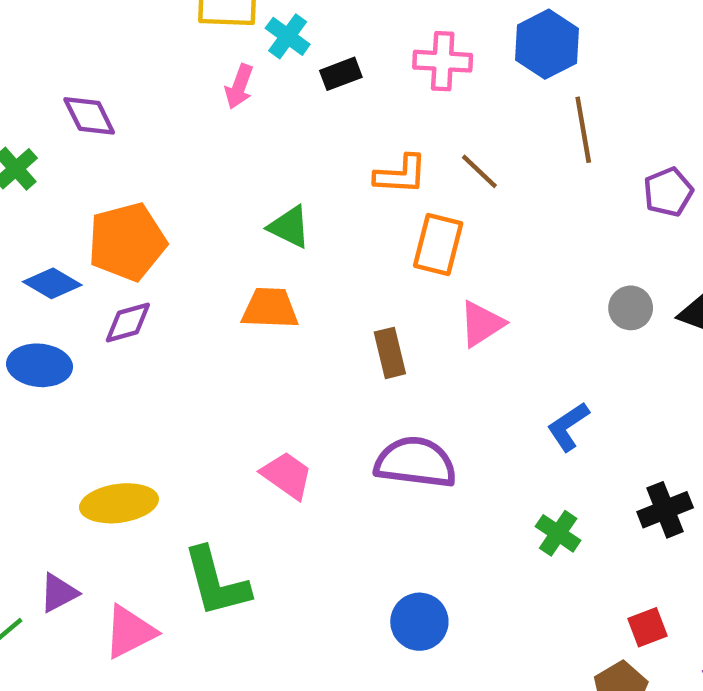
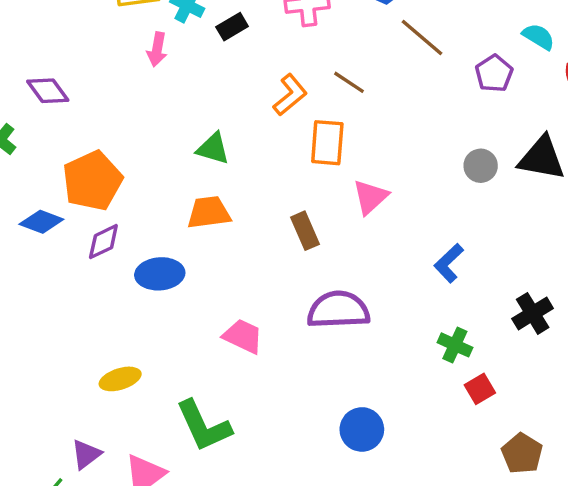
brown line: (583, 130) -> (422, 38), turned -30
orange L-shape: (401, 175) -> (290, 95), turned -33
blue ellipse: (40, 365) -> (160, 274), moved
yellow ellipse: (119, 503) -> (120, 379), size x0.7
red square: (647, 627) -> (480, 389), moved

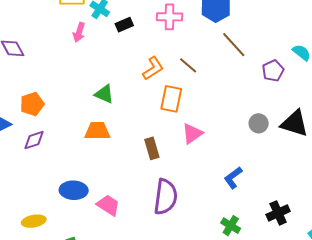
orange pentagon: (92, 181) -> (32, 104), size x0.7
blue ellipse: (160, 274) -> (74, 190), moved
purple semicircle: (338, 310) -> (165, 197), turned 93

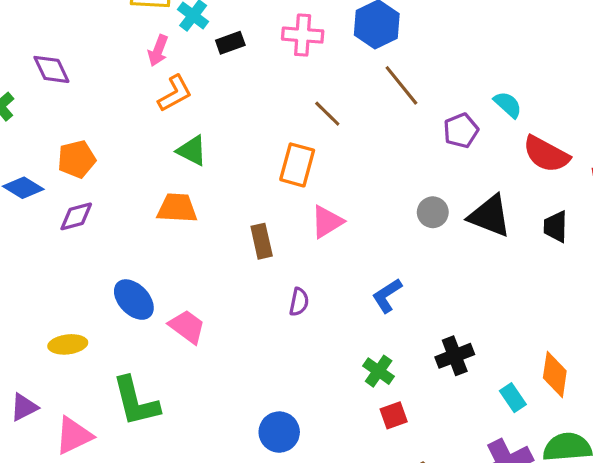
orange L-shape: (153, 68) -> (175, 93), moved
blue ellipse: (74, 190) -> (134, 300), turned 40
purple semicircle: (165, 197) -> (299, 302), moved, size x0.5

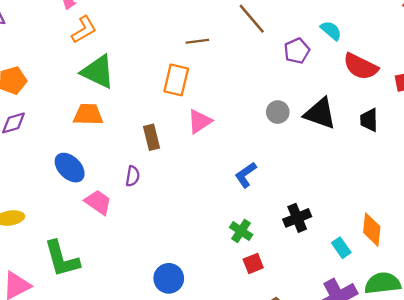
brown line: (327, 114) -> (197, 41), turned -50
green triangle: (192, 151) -> (98, 72), size x1.5
blue ellipse: (134, 300) -> (70, 168), moved
purple semicircle: (299, 302) -> (133, 176), moved

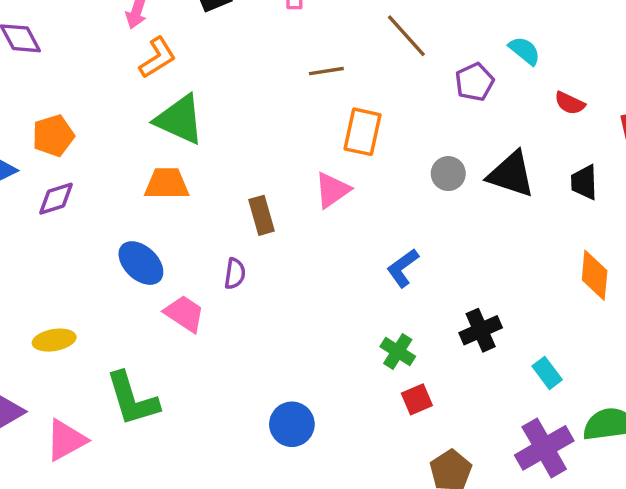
red semicircle: (361, 66) -> (570, 103), size x0.6
orange rectangle: (176, 80) -> (363, 132), moved
orange diamond: (372, 230) -> (595, 275), moved

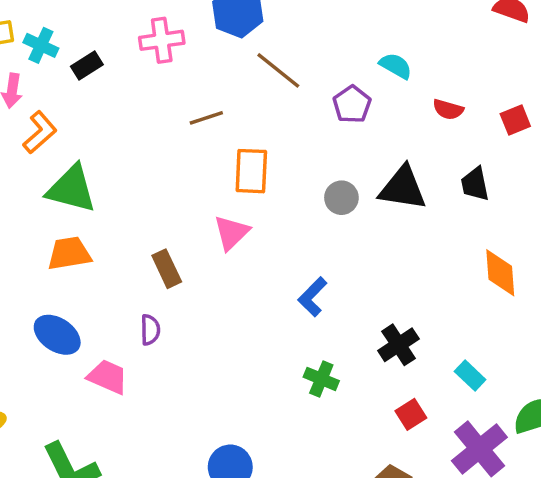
red square: (417, 399) -> (411, 414), moved

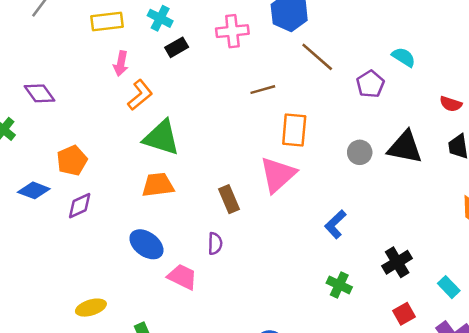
cyan cross: (41, 45) -> (160, 18), moved
red semicircle: (448, 109) -> (451, 104), moved
pink triangle: (231, 233) -> (278, 175), size x1.4

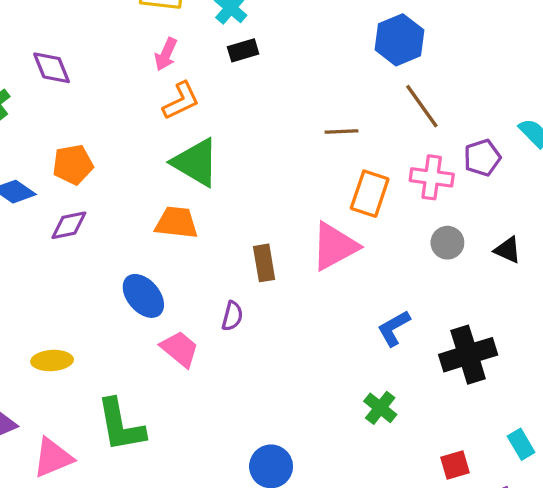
pink cross: (232, 31) -> (432, 177), moved
black triangle: (405, 147) -> (508, 250), size x0.6
black cross: (397, 262) -> (468, 355), moved, size x1.4

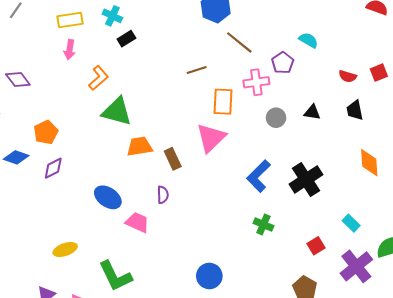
pink arrow: (166, 54) -> (70, 50), moved
orange trapezoid: (176, 223) -> (140, 146), moved
blue L-shape: (394, 328) -> (259, 176), size x1.4

